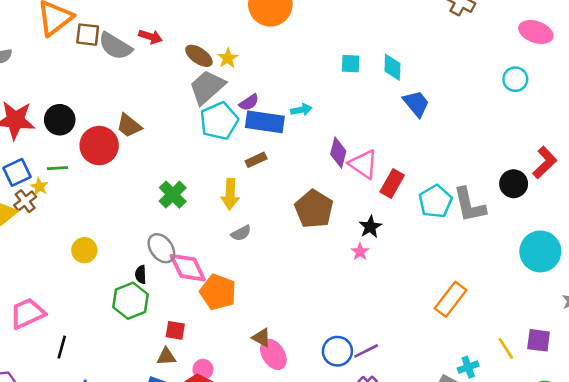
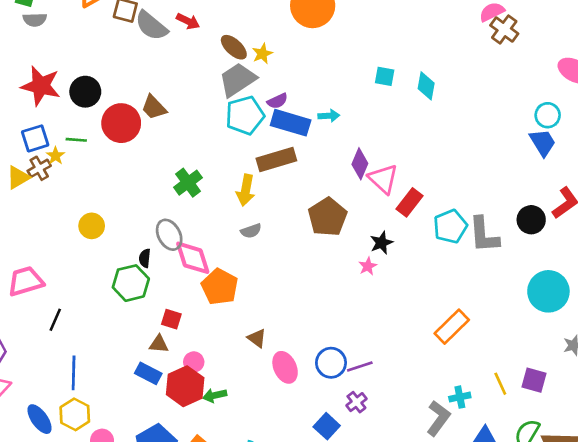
blue trapezoid: (416, 104) -> (543, 143), moved
brown rectangle: (256, 160) -> (276, 160), size x1.8
pink ellipse: (273, 354) -> (285, 367), moved

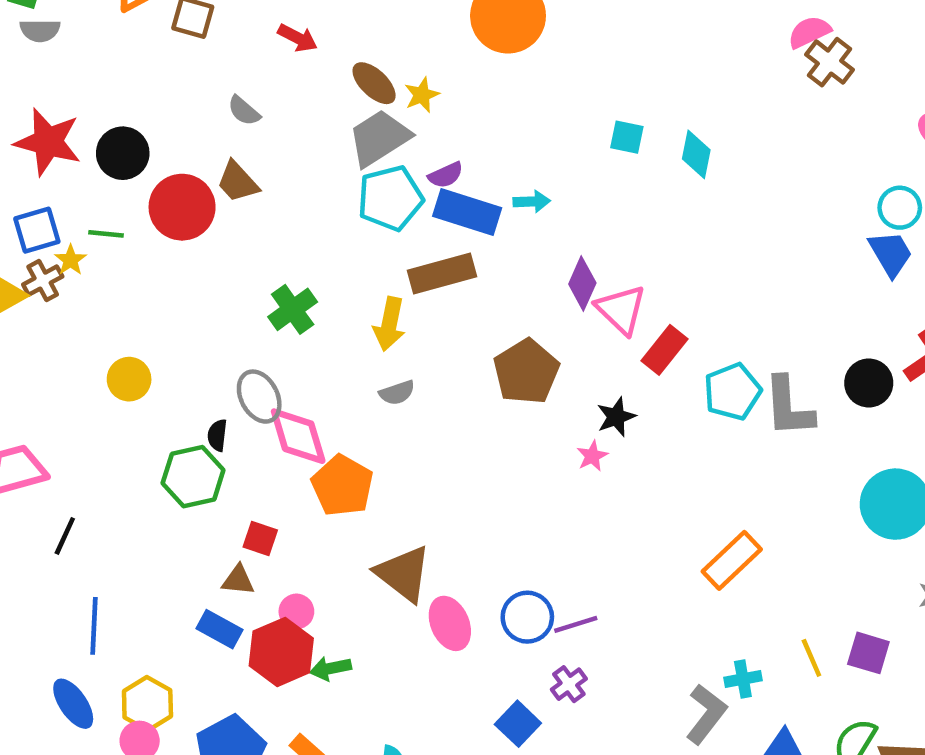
gray semicircle: (151, 26) -> (244, 111), moved, size x0.6
brown triangle: (257, 338) -> (403, 574), size x1.8
yellow hexagon: (75, 414) -> (147, 704), moved
blue ellipse: (40, 419) -> (73, 704), moved

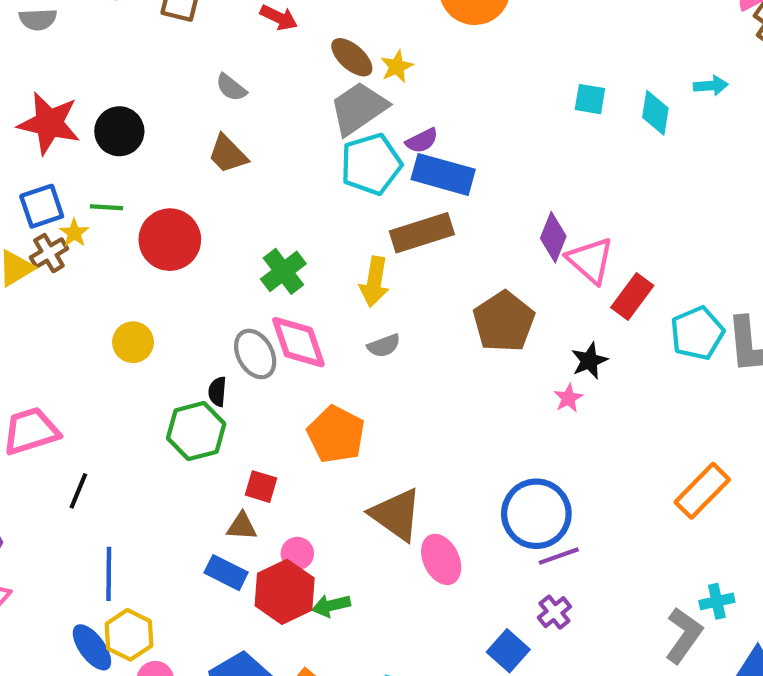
cyan arrow: (532, 202) -> (711, 86), moved
red circle: (182, 207) -> (170, 240), moved
pink diamond: (298, 436) -> (298, 342), moved
blue circle: (527, 617) -> (536, 514), moved, size x1.4
yellow hexagon: (147, 704) -> (129, 635), moved

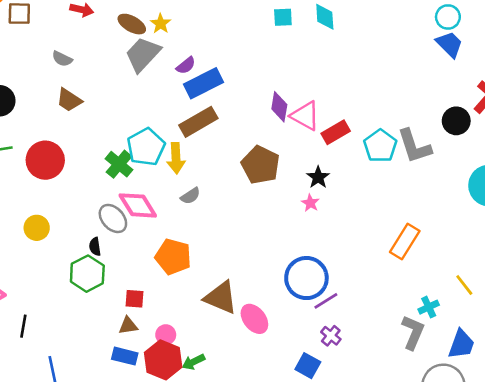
cyan pentagon: (371, 164) -> (146, 147), moved
blue rectangle: (443, 174) -> (203, 83), turned -30
red rectangle: (632, 296) -> (336, 132), turned 36

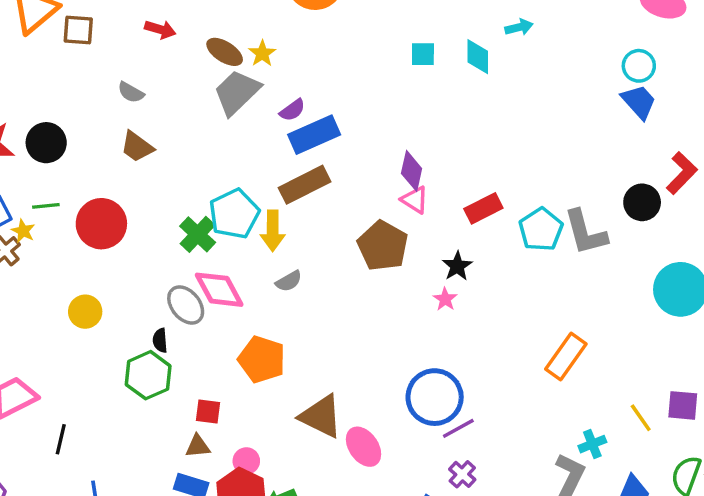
pink triangle: (305, 116) -> (415, 200), moved, size x0.7

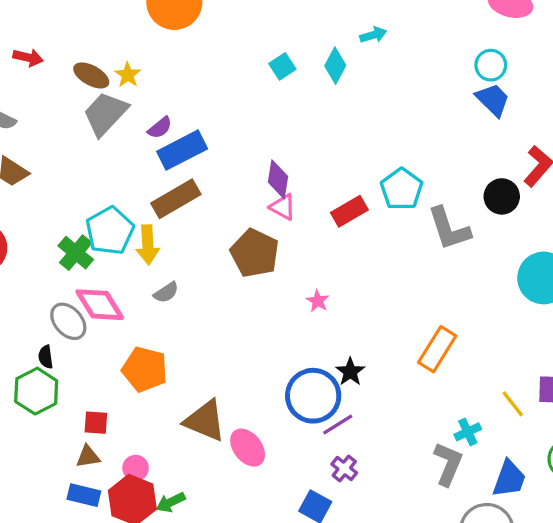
cyan square: (423, 54) -> (282, 66), turned -30
cyan diamond: (478, 57) -> (335, 66), turned 32
cyan pentagon: (541, 230) -> (402, 189), moved
black star: (457, 266) -> (350, 372), moved

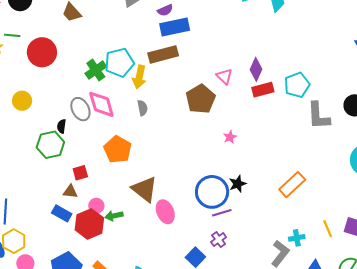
purple diamond: (278, 179) -> (256, 69), moved
gray semicircle: (166, 292) -> (142, 108), turned -84
red square: (96, 423) -> (80, 173), turned -35
green arrow: (171, 502) -> (114, 216), moved

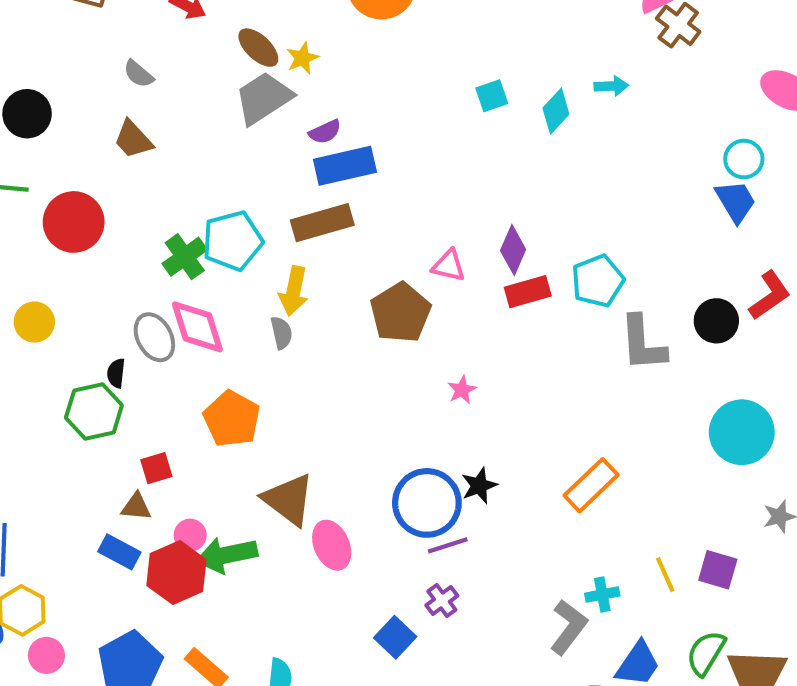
pink triangle: (224, 76) -> (449, 266), turned -30
yellow arrow: (139, 77) -> (294, 291), moved
green arrow: (114, 216) -> (227, 555), size x1.6

